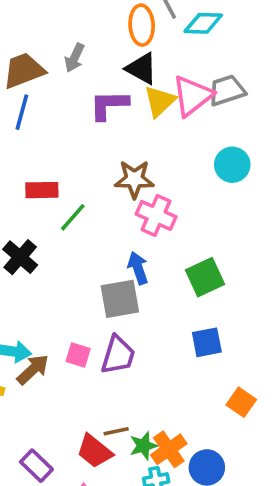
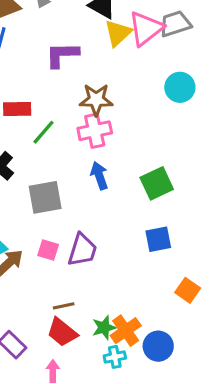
purple L-shape: (109, 105) -> (62, 55), moved
pink cross: (156, 215) -> (95, 131), moved, turned -36
gray square: (120, 299) -> (45, 197), moved
brown line: (116, 431) -> (64, 306), moved

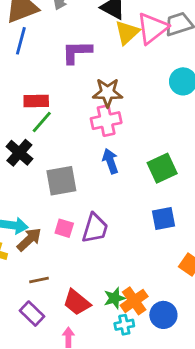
green line: (44, 132) -> (42, 122), moved
brown line: (64, 306) -> (39, 280), moved

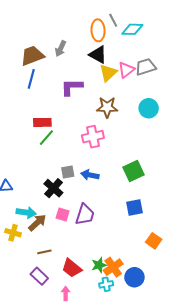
pink triangle: (152, 28) -> (126, 70), size x0.7
brown star: (108, 93) -> (107, 107), moved
black cross: (19, 153) -> (53, 188), moved
blue arrow: (110, 161) -> (90, 175), moved, turned -60
gray square: (61, 181) -> (68, 172), moved, size x0.6

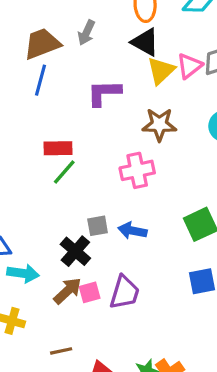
cyan arrow: (26, 212) -> (23, 273), moved
pink square: (63, 215) -> (90, 292), turned -32
brown arrow: (37, 223) -> (67, 291), moved

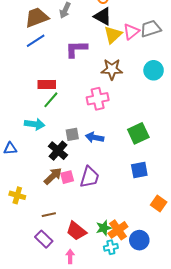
blue line: (41, 80) -> (36, 41), turned 42
cyan arrow: (23, 273) -> (35, 124), moved

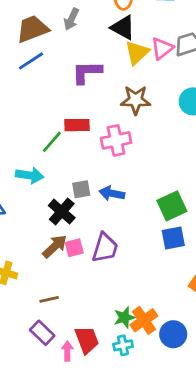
red rectangle: (47, 85) -> (77, 125), moved
green square: (138, 133) -> (172, 206), moved
red trapezoid: (76, 231) -> (87, 340), moved, turned -150
cyan cross: (111, 247) -> (123, 345), moved
pink arrow: (70, 256) -> (67, 351), moved

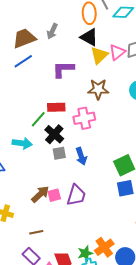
blue arrow: (112, 193) -> (81, 156), turned -120
black cross: (62, 212) -> (54, 134), moved
green star: (124, 317) -> (85, 253), moved

